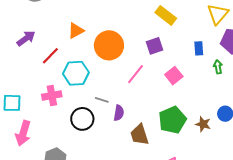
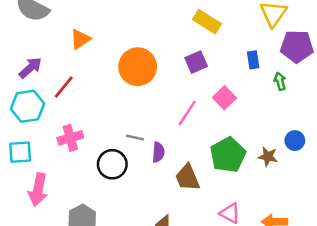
orange triangle: (76, 31) -> (80, 39), moved
cyan hexagon: (76, 73) -> (27, 106), moved
pink line: (136, 74) -> (187, 113), moved

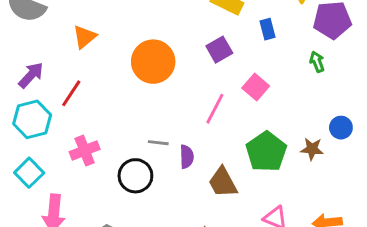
blue rectangle: (253, 60) -> (267, 29), moved
cyan square: (20, 152) -> (29, 173), turned -35

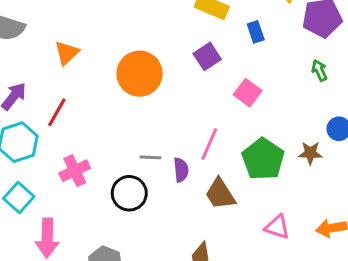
green arrow: (317, 62) -> (319, 71), moved
pink line: (215, 109) -> (209, 144), moved

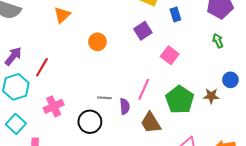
orange triangle: (67, 53) -> (62, 15), moved
orange circle: (140, 74) -> (97, 42), size x0.6

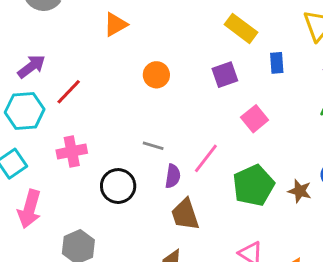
gray line: (104, 98) -> (153, 146), moved
brown trapezoid: (151, 123) -> (185, 215), moved

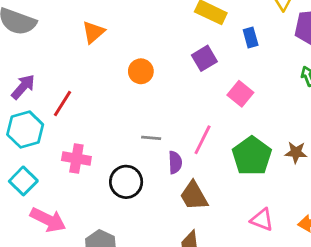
pink cross: (72, 152) -> (76, 159), turned 32
pink arrow: (29, 209) -> (48, 220), turned -68

